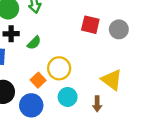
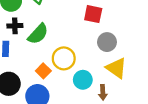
gray circle: (119, 29) -> (107, 42), moved
green semicircle: (34, 43) -> (38, 34), size x1.5
cyan circle: (68, 97) -> (83, 80), moved

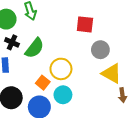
black cross: (15, 26) -> (12, 42), turned 32
cyan circle: (83, 80) -> (63, 95), moved
brown arrow: (103, 92) -> (122, 95), moved

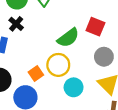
green semicircle: (35, 48) -> (68, 38), moved
cyan circle: (63, 95) -> (74, 87), moved

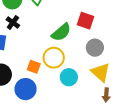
orange square: (36, 74) -> (34, 67), turned -32

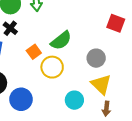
red square: (85, 21) -> (116, 23), moved
orange square: (34, 67) -> (34, 52), moved, turned 32
cyan circle: (69, 77) -> (74, 100), moved

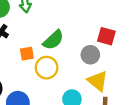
red square: (116, 23) -> (106, 36), moved
orange square: (34, 52) -> (27, 54), turned 32

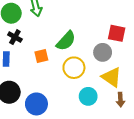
yellow circle: (47, 68) -> (74, 68), moved

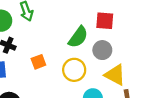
red square: (117, 33) -> (105, 21), moved
green semicircle: (66, 41) -> (78, 37), moved

